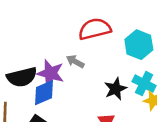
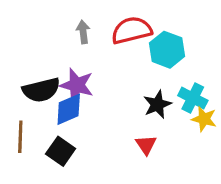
cyan hexagon: (139, 45) -> (167, 50), moved
gray arrow: (75, 61) -> (83, 32), moved, turned 54

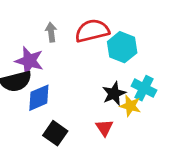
purple star: (77, 85) -> (29, 61), moved
yellow star: (204, 119) -> (130, 106), moved
black square: (61, 151) -> (55, 133), moved

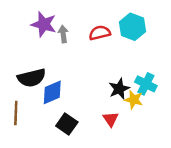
red semicircle: (92, 31) -> (100, 33), size x0.7
cyan hexagon: (122, 47) -> (132, 27), moved
purple star: (29, 61) -> (44, 24), moved

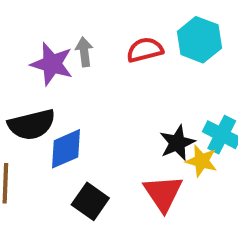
purple star: (44, 24) -> (52, 64), moved
red triangle: (111, 119) -> (163, 193), size x1.5

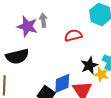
red semicircle: (145, 50) -> (73, 35), moved
blue diamond: (66, 149) -> (62, 83), moved

